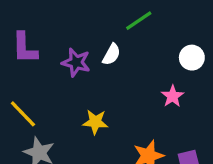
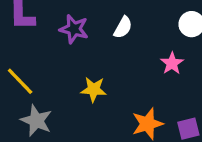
white semicircle: (111, 54) -> (123, 27), moved

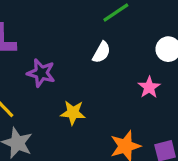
purple star: (74, 29) -> (41, 73), moved

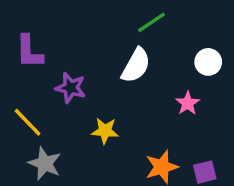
white semicircle: (102, 52) -> (136, 65), size x1.5

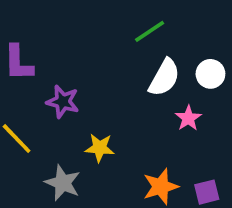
white semicircle: (136, 65) -> (164, 78), moved
gray star: (45, 163) -> (63, 183), moved

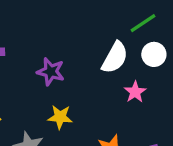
green line: (150, 31) -> (143, 23), moved
purple star: (63, 102) -> (51, 72), moved

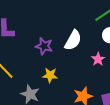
white semicircle: (115, 58) -> (73, 40), moved

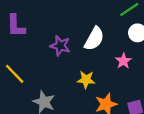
yellow star: (50, 75) -> (86, 80), moved

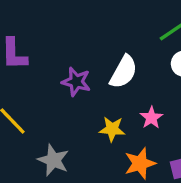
pink star: (123, 61) -> (151, 118), moved

